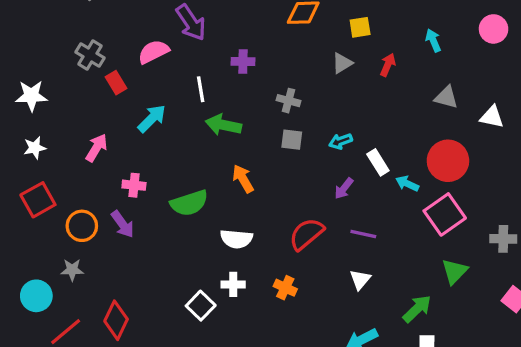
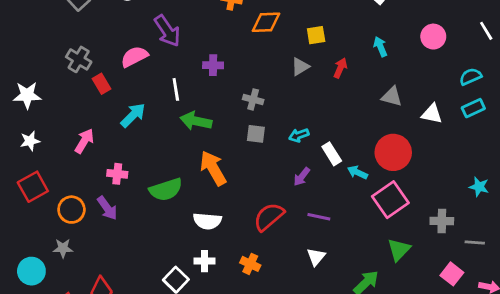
orange arrow: (243, 179) -> (213, 168), size x1.4

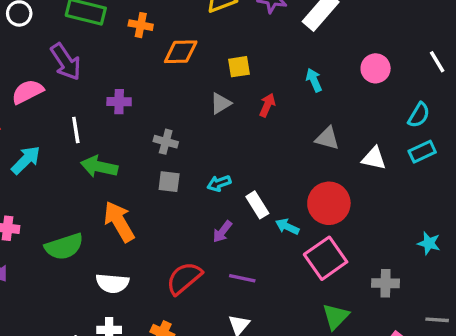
cyan semicircle: (470, 77) -> (419, 115), turned 145
gray line: (475, 242) -> (437, 320), moved

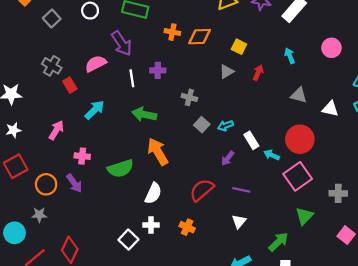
orange cross: (141, 25) -> (172, 32), moved
yellow square: (239, 67) -> (239, 47), turned 35
white line: (76, 130) -> (132, 78), moved
gray square: (169, 182) -> (202, 125), moved, turned 35
white semicircle: (112, 283) -> (153, 193), turned -70

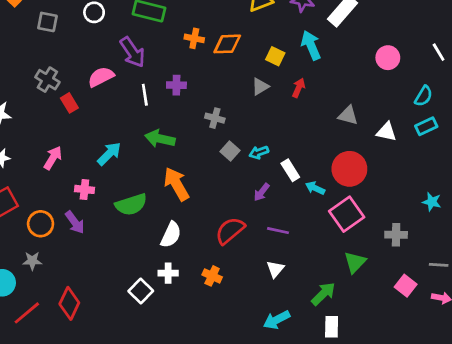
gray square: (52, 18) -> (47, 22), turned -36
cyan arrow: (290, 56) -> (311, 45), moved, size x1.5
cyan arrow: (95, 110) -> (109, 154), moved

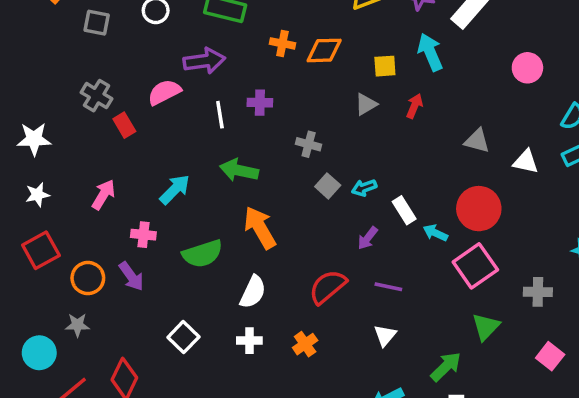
purple arrow: (133, 52) -> (204, 61), turned -64
yellow square: (275, 56) -> (385, 66), turned -30
orange cross: (212, 276) -> (305, 344), turned 30
white square: (141, 291) -> (183, 337), moved

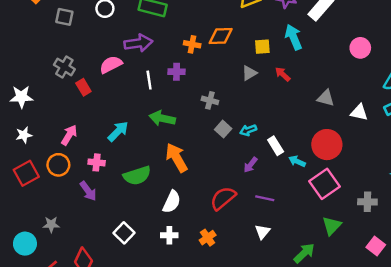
orange cross: (282, 43) -> (192, 44), moved
red arrow: (415, 106) -> (283, 74), turned -70
orange circle: (88, 278) -> (58, 165), moved

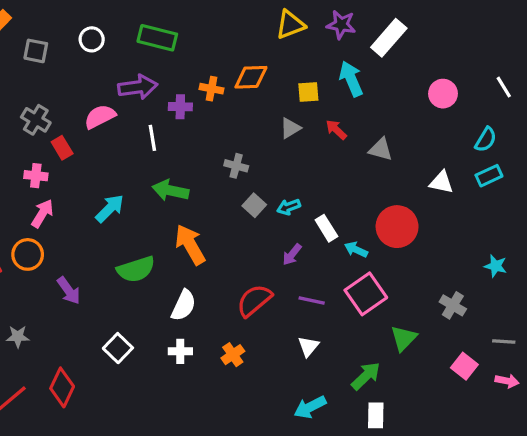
purple cross: (177, 72) -> (180, 107), moved
gray triangle: (326, 98) -> (381, 149), moved
pink cross: (97, 162) -> (36, 176), moved
pink square: (324, 184) -> (366, 294), moved
gray cross: (367, 202) -> (453, 305), turned 30

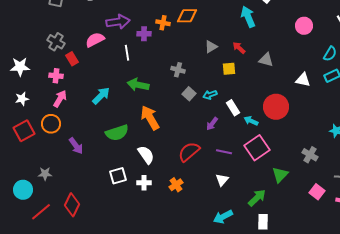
yellow square: (308, 92) -> (229, 69), moved
white semicircle: (184, 305) -> (146, 155), turned -60
white square: (118, 348) -> (118, 176), moved, turned 30

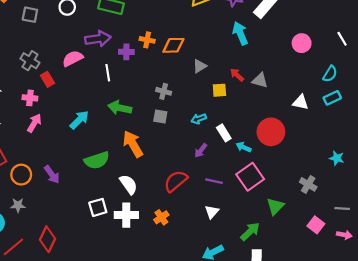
orange diamond: (187, 16) -> (173, 45), moved
red arrow: (239, 48) -> (237, 75), moved
gray square: (189, 94) -> (160, 117), moved, turned -32
orange circle: (51, 124) -> (21, 175), moved
white cross: (144, 183) -> (126, 215), size x1.5

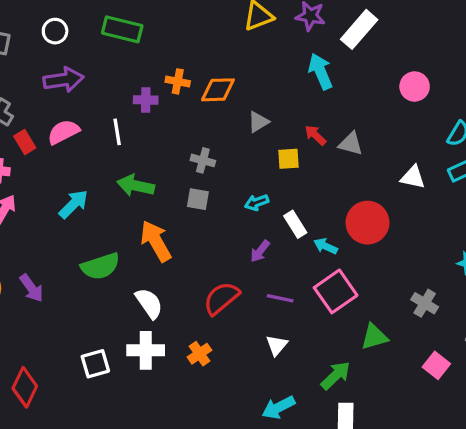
purple arrow: (98, 39) -> (63, 80), moved
pink semicircle: (73, 58) -> (63, 132), moved
green triangle: (275, 206) -> (374, 337), turned 30
white square: (98, 207) -> (95, 364), moved

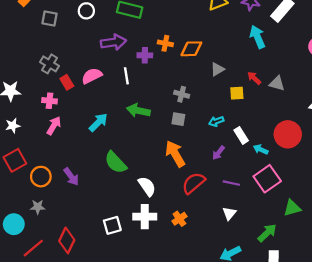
purple arrow: (63, 80) -> (113, 42), moved
orange arrow: (156, 241) -> (175, 154), moved
green semicircle: (100, 266) -> (116, 162), turned 65

